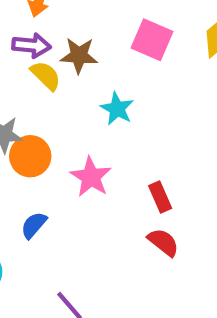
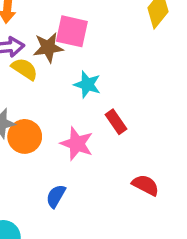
pink square: (152, 40) -> (72, 31), moved
red rectangle: (160, 197) -> (116, 122), moved
blue semicircle: (34, 225) -> (56, 196), moved

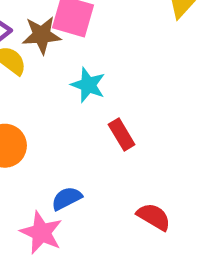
pink star: (77, 144) -> (41, 233), moved
blue semicircle: (56, 196) -> (67, 198), moved, turned 30

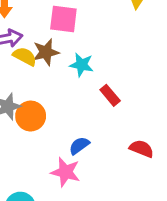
brown star: (42, 35) -> (46, 52), moved

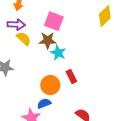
brown star: (46, 52) -> (48, 40), moved
orange circle: (31, 116) -> (50, 85), moved

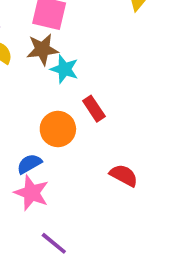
blue semicircle: (44, 103) -> (29, 164), moved

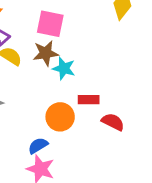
red rectangle: (94, 109) -> (89, 100), turned -54
red semicircle: (124, 175) -> (113, 122), moved

